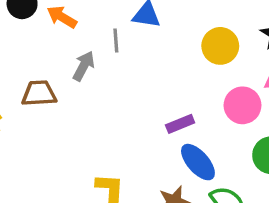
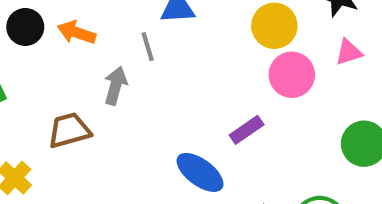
pink circle: (243, 105) -> (292, 75), moved
blue ellipse: (198, 162) -> (200, 172), moved

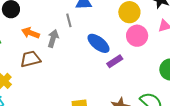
orange arrow: (76, 32) -> (31, 33), moved
blue ellipse: (200, 172) -> (98, 43), moved

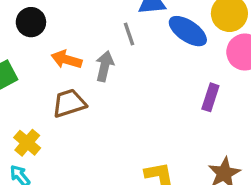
blue ellipse: (98, 43) -> (188, 31), moved
purple rectangle: (115, 61) -> (210, 97), turned -35

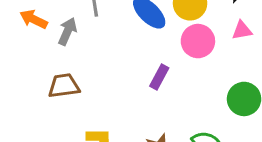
brown trapezoid: (69, 103) -> (64, 86), moved

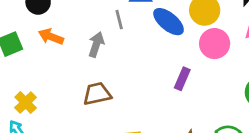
orange arrow: (34, 19) -> (51, 37), moved

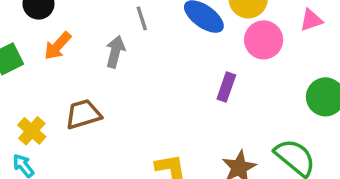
orange arrow: (51, 37) -> (58, 46), turned -65
brown trapezoid: (97, 94) -> (83, 114), moved

